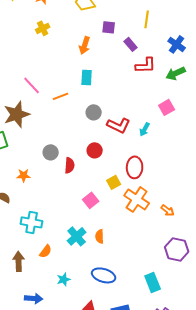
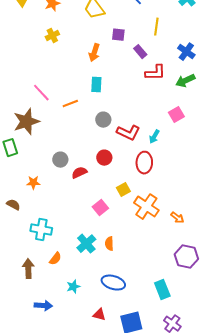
red semicircle: (70, 165) -> (79, 173), turned -119
red ellipse: (135, 167) -> (144, 163), moved

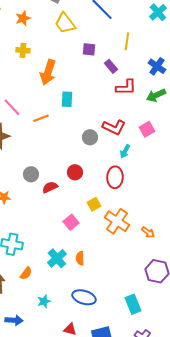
yellow cross: (52, 36) -> (23, 50), turned 32
orange arrow: (94, 53) -> (48, 72), moved, size x1.4
gray circle: (103, 120) -> (90, 137), moved
red L-shape: (128, 133) -> (114, 127), moved

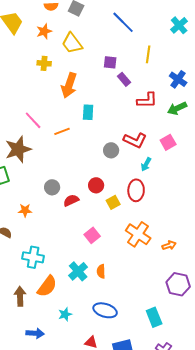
yellow trapezoid: (65, 23) -> (72, 43), moved
purple rectangle: (111, 66) -> (124, 79), moved
yellow square: (94, 204) -> (113, 202), moved
orange arrow: (148, 232) -> (169, 245), turned -56
orange semicircle: (26, 273) -> (47, 286), size x1.6

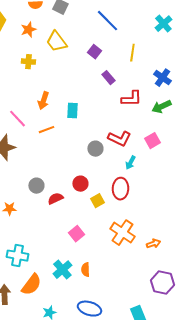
purple square: (110, 62) -> (94, 52), moved, turned 32
orange arrow: (69, 85) -> (43, 101), moved, size x0.7

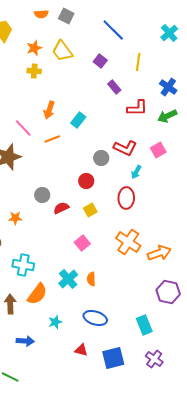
orange star: (28, 30) -> (34, 48), moved
cyan rectangle: (72, 111) -> (78, 120), turned 35
red circle: (80, 184) -> (86, 181), moved
yellow square: (97, 201) -> (90, 210), moved
orange arrow: (153, 244) -> (159, 253), size x1.6

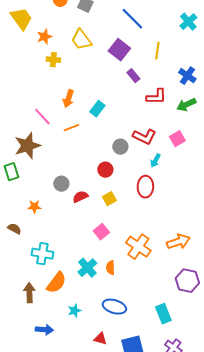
orange star: (34, 48) -> (44, 37), moved
purple square: (100, 61) -> (119, 50), size x1.5
orange cross: (128, 242) -> (138, 247), moved

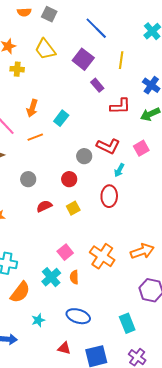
gray circle: (61, 184) -> (28, 179), moved
pink square: (101, 232) -> (65, 252), moved

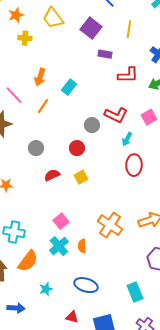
purple rectangle: (97, 85) -> (105, 54), turned -40
orange line: (35, 137) -> (43, 106), turned -35
red ellipse: (109, 196) -> (134, 165), moved
pink square: (65, 252) -> (61, 221), moved

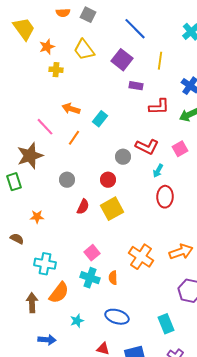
orange arrow: (40, 77) -> (71, 109), turned 90
red semicircle: (52, 175) -> (83, 207), turned 140
yellow square: (81, 177) -> (112, 209), size x1.6
cyan cross: (59, 246) -> (90, 278), turned -30

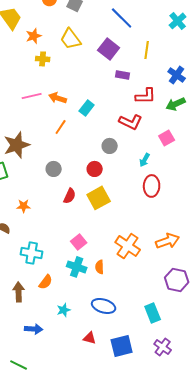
pink line: (45, 127) -> (32, 96), moved, turned -60
red L-shape: (147, 147) -> (131, 122), moved
orange semicircle: (59, 293) -> (46, 282), size x0.7

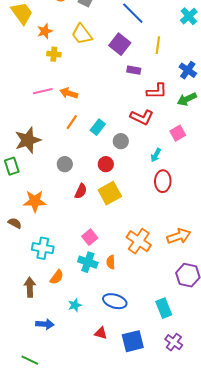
cyan rectangle: (87, 108) -> (98, 127), moved
orange star: (24, 206) -> (35, 201), size x1.6

